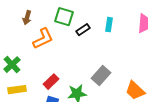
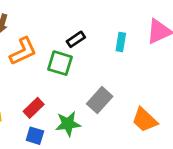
green square: (64, 17) -> (60, 63), moved
cyan rectangle: (109, 25) -> (121, 42), moved

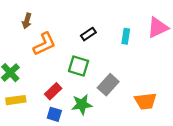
green square: (60, 63) -> (78, 66), moved
orange trapezoid: (145, 120) -> (146, 101), turned -50

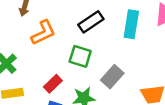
black rectangle: (88, 34) -> (91, 22), size x1.5
cyan rectangle: (126, 36) -> (131, 24), size x1.6

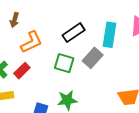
gray rectangle: (112, 77) -> (93, 58), moved
red rectangle: (53, 84) -> (22, 71), moved

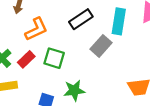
green square: (64, 63) -> (54, 58), moved

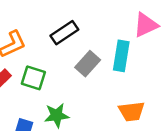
cyan rectangle: (119, 21) -> (121, 56), moved

